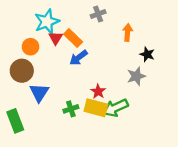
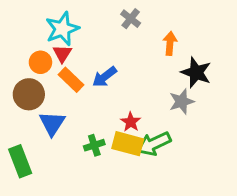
gray cross: (98, 14) -> (131, 19), turned -32
red triangle: (56, 38) -> (62, 54), moved
orange rectangle: (73, 38) -> (71, 80), moved
black star: (147, 54) -> (196, 72), size x1.5

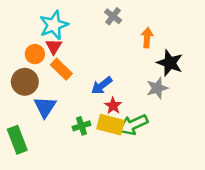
blue arrow: (104, 77) -> (102, 86), moved

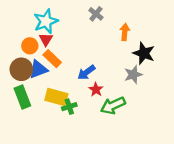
blue triangle: (45, 107) -> (38, 69), moved, turned 36
yellow rectangle: (111, 125) -> (56, 97), moved
green rectangle: (17, 140) -> (22, 97), moved

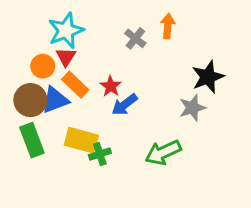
gray cross: (96, 14) -> (135, 38), moved
orange arrow: (125, 32) -> (168, 26), moved
black star: (144, 53) -> (208, 77), turned 30
red star: (96, 90) -> (111, 86), moved

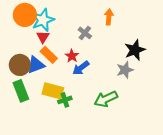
gray cross: (135, 38) -> (85, 33), moved
orange circle: (43, 66) -> (25, 15), moved, size x1.5

